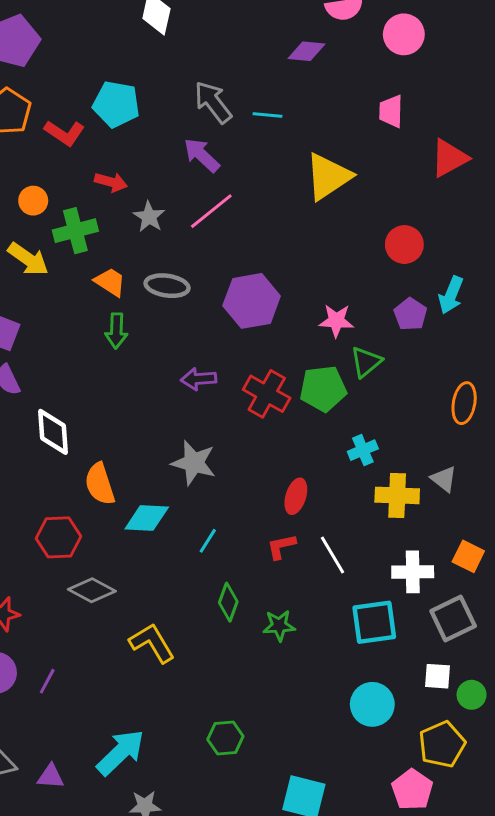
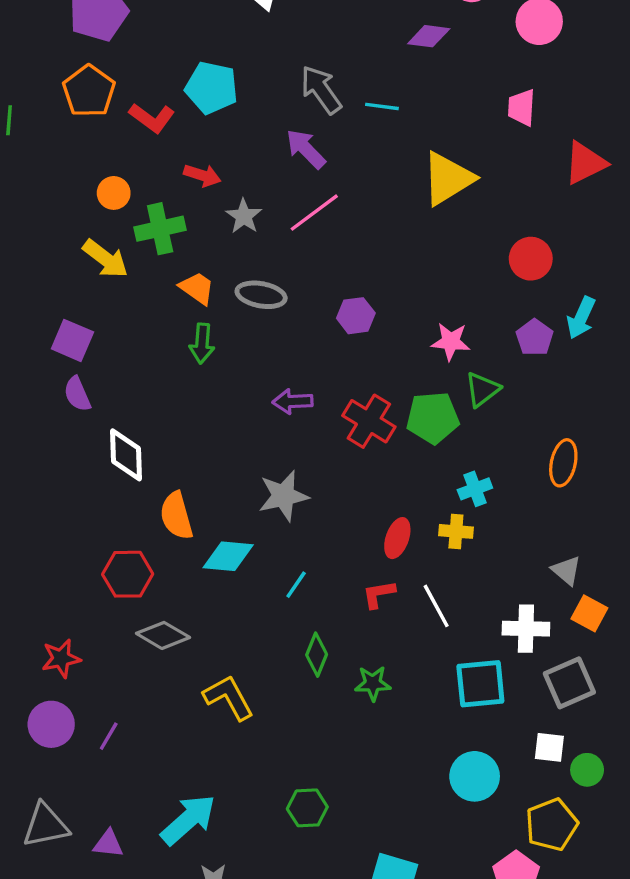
purple hexagon: (252, 301) -> (356, 316), size x0.6
orange ellipse: (464, 403) -> (563, 463), moved
gray star: (194, 463) -> (284, 496), turned -30
gray triangle: (444, 479) -> (566, 570), moved
yellow cross: (397, 495) -> (456, 531), moved, size x0.7

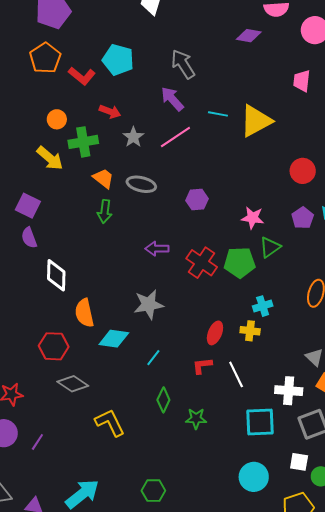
cyan line: (382, 106) -> (218, 114), moved

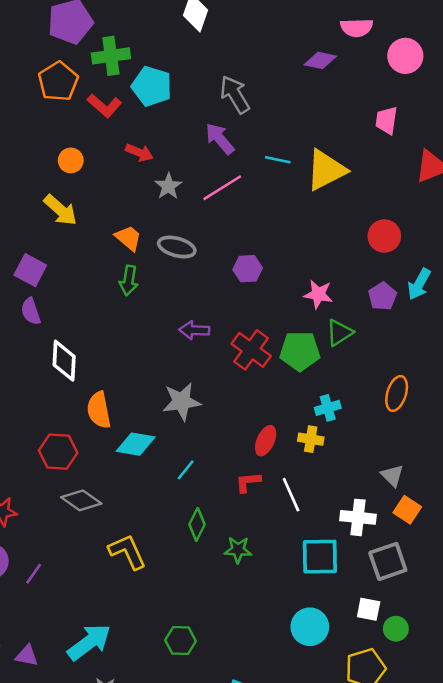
green cross: (83, 142) -> (111, 56), moved

